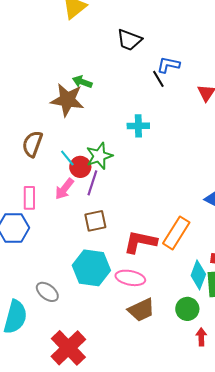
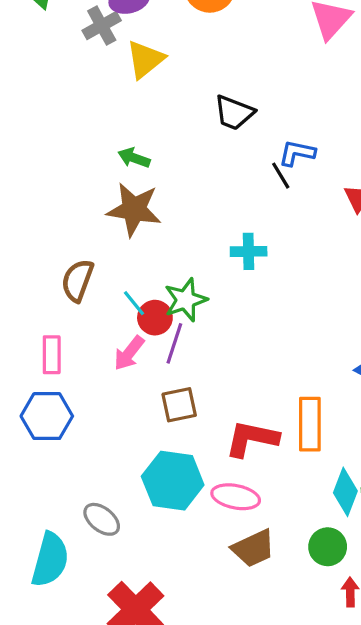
green arrow: (82, 82) -> (134, 158), moved
pink rectangle: (29, 198) -> (52, 355), moved
orange rectangle: (176, 233) -> (310, 424), turned -32

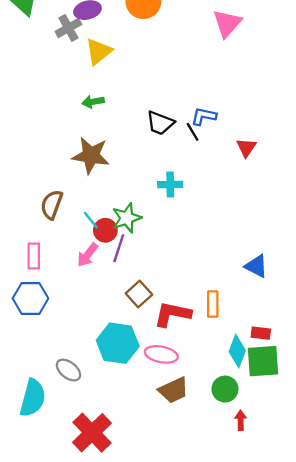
black trapezoid: (234, 113) -> (160, 123), moved
green arrow: (134, 158) -> (93, 102), moved, turned -30
brown square: (179, 405) -> (139, 294), moved, turned -30
orange rectangle: (310, 424) -> (213, 304), size x0.7

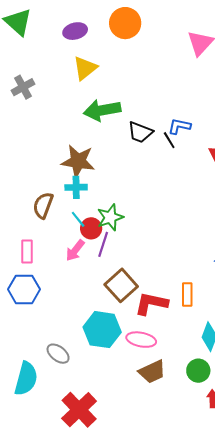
gray cross: (68, 28) -> (23, 87), moved
green arrow: (93, 102) -> (102, 110), moved, size x1.8
cyan cross: (170, 184) -> (76, 187), moved
brown square: (139, 294) -> (121, 285), size x1.4

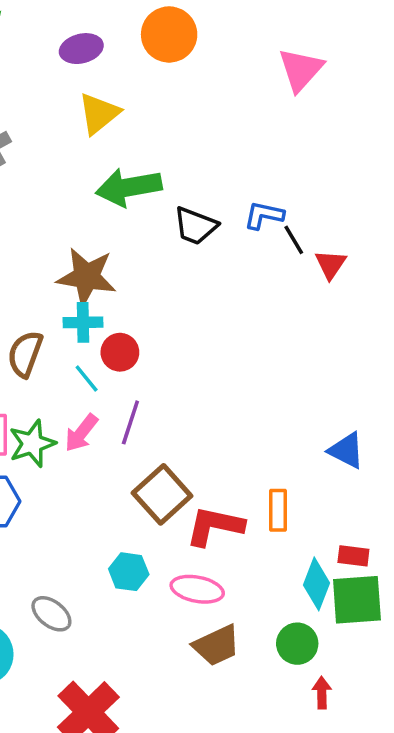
black line: (169, 140) -> (294, 240), moved
green star: (110, 217) -> (32, 444), moved
red circle: (91, 228) -> (120, 352), moved
cyan hexagon: (102, 330) -> (129, 572), size x0.6

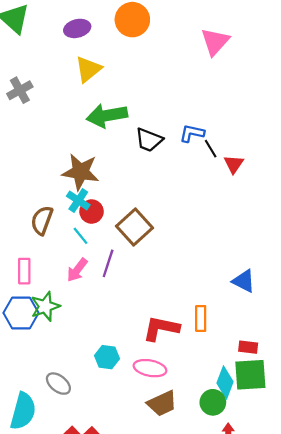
cyan cross: (83, 322) -> (78, 200), turned 35
red circle: (120, 352) -> (92, 212), moved
green star: (32, 444) -> (45, 306), moved
brown square: (162, 494) -> (135, 227), moved
cyan diamond: (317, 584) -> (225, 382), moved

